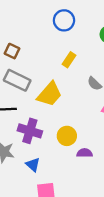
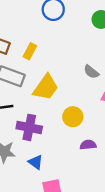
yellow rectangle: (69, 60) -> (30, 51), moved
yellow circle: (67, 136) -> (73, 117), moved

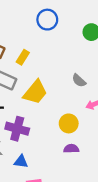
yellow circle: (73, 117) -> (69, 123), moved
blue triangle: (36, 162) -> (21, 161), turned -32

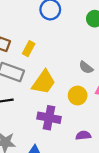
yellow circle: (69, 123) -> (78, 96), moved
purple cross: (17, 129) -> (49, 118), moved

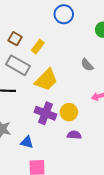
gray semicircle: (86, 67) -> (87, 65), moved
yellow circle: (78, 96) -> (69, 112), moved

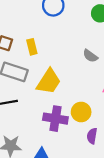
yellow rectangle: (38, 47) -> (32, 47), turned -40
purple semicircle: (74, 135) -> (92, 136), turned -72

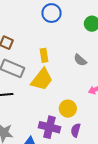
yellow rectangle: (32, 47) -> (44, 55), moved
purple cross: (55, 119) -> (49, 127), moved

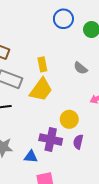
blue circle: (52, 13) -> (63, 19), moved

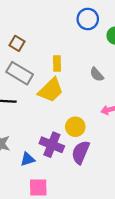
purple semicircle: (78, 142) -> (81, 152), size x1.5
blue triangle: (31, 157) -> (28, 159), turned -32

